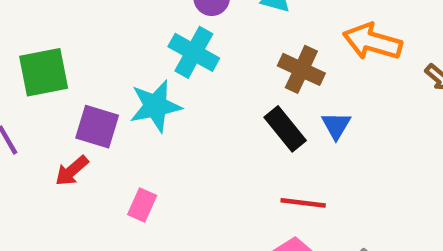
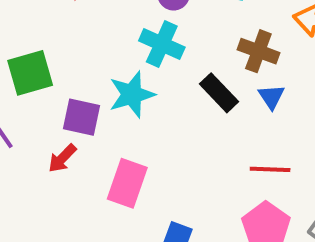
blue triangle: (336, 125) -> (271, 97), moved
black rectangle: (285, 129) -> (219, 93), moved
pink rectangle: (142, 205) -> (127, 183), size x1.6

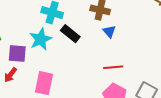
black rectangle: (219, 93) -> (70, 34), moved

